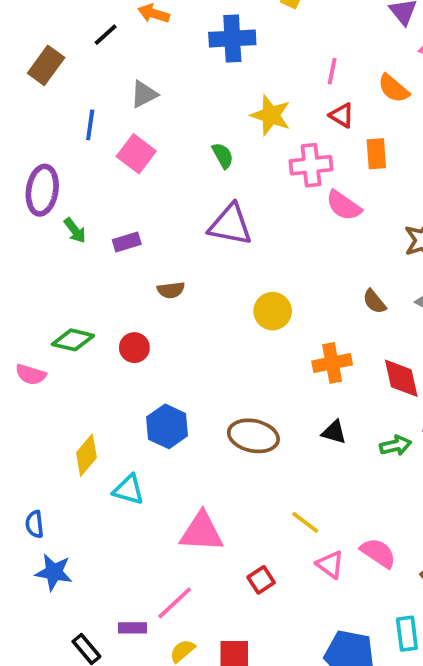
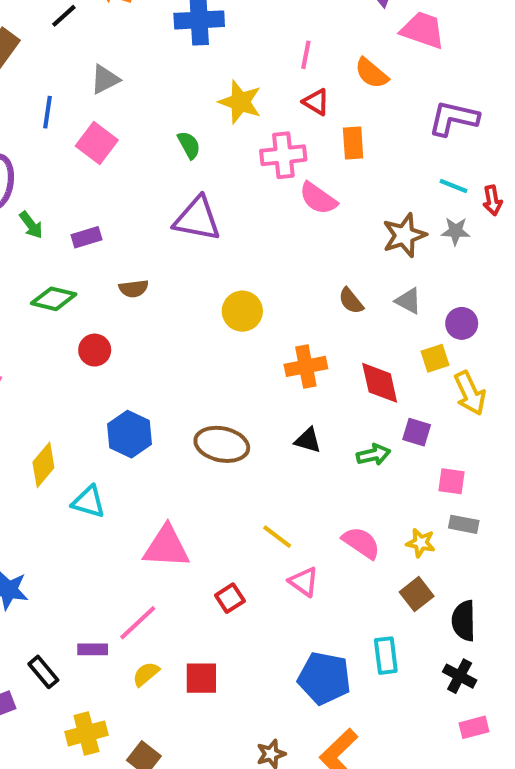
green diamond: (73, 340) -> (54, 299), moved
pink semicircle: (378, 553) -> (361, 543), moved

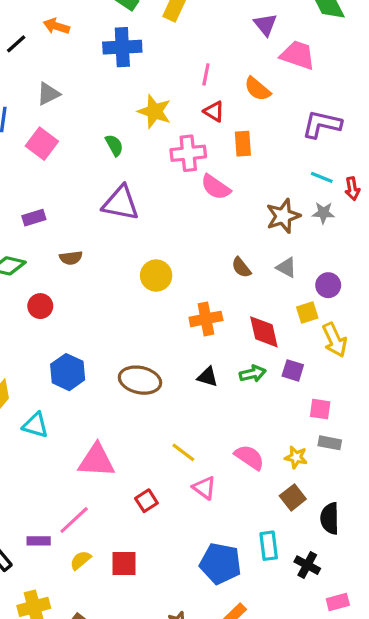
green arrow: (374, 455) -> (253, 374), moved
black cross: (460, 676) -> (307, 565), moved

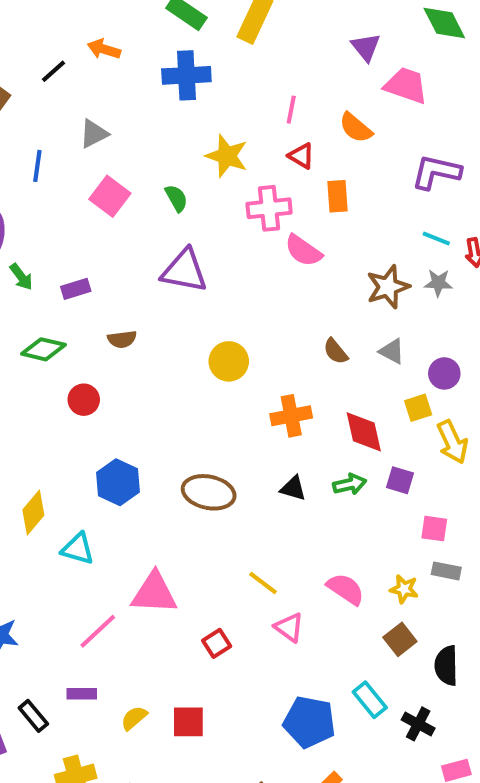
pink square: (42, 144) -> (110, 196), moved
pink line: (74, 520) -> (98, 631), moved
cyan rectangle: (269, 546) -> (370, 700), turned -32

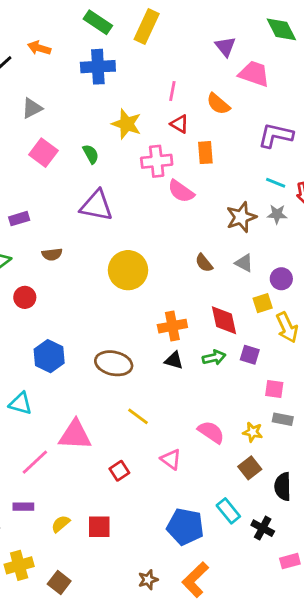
yellow circle: (229, 361) -> (128, 270), size x1.4
orange cross: (291, 416) -> (172, 326), moved
yellow line: (263, 583) -> (138, 416), moved

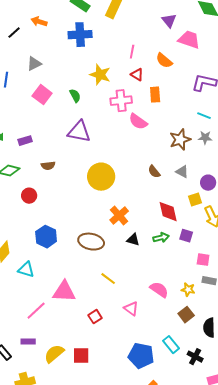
orange cross: (172, 326) -> (119, 216), moved, turned -30
yellow semicircle: (61, 524) -> (54, 354), size x1.5

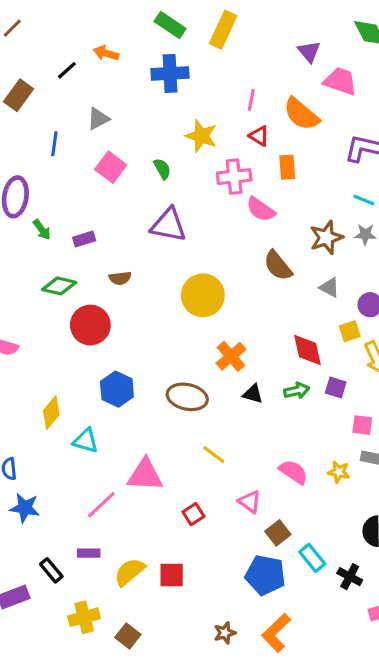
orange semicircle: (164, 61) -> (301, 114), size x1.4
brown semicircle: (154, 172) -> (278, 266), moved, size x1.5
red circle: (29, 196) -> (90, 325), size x1.6
brown square: (186, 315) -> (278, 533), moved

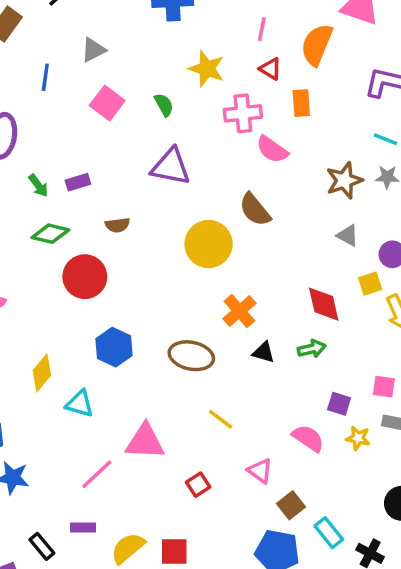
orange semicircle: (301, 114) -> (317, 45), turned 72
green arrow: (42, 230) -> (38, 186), moved
brown semicircle: (278, 266) -> (255, 210), moved
purple square: (336, 388) -> (339, 404), moved

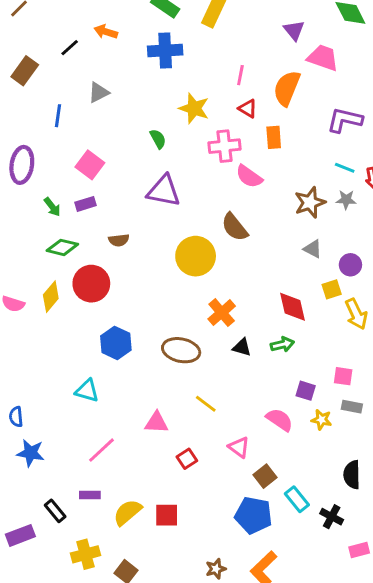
pink square: (107, 103) -> (90, 165), moved
yellow diamond: (42, 373) -> (51, 297), moved
pink triangle: (145, 442) -> (156, 423), moved, size x0.7

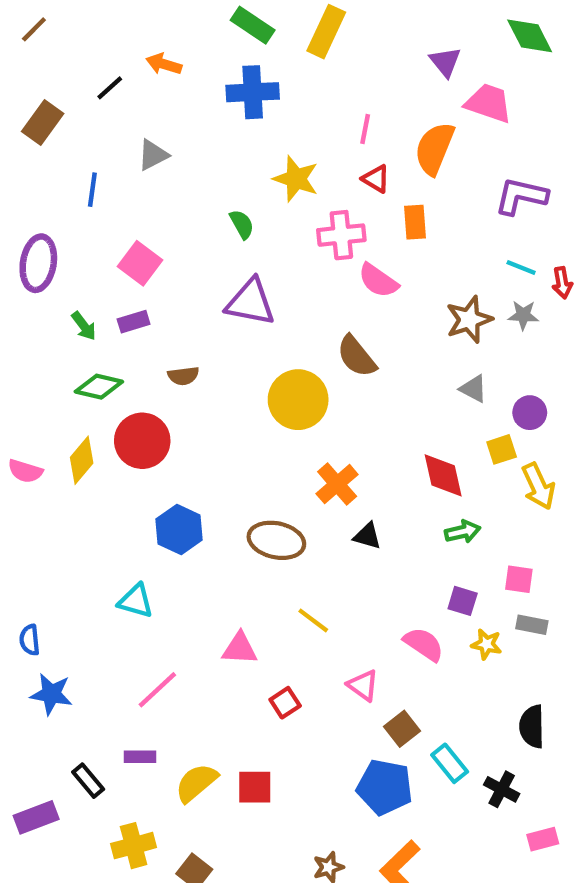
green arrow: (282, 344) -> (463, 532), moved

